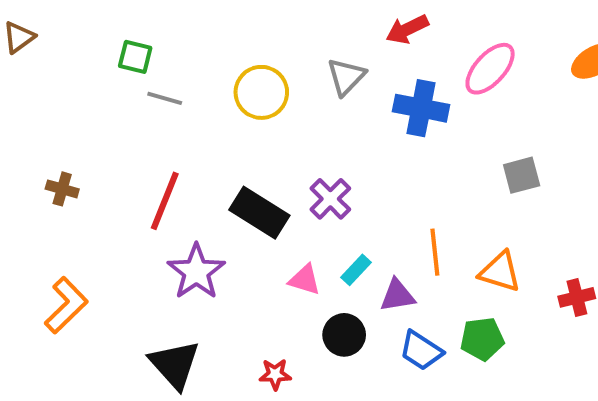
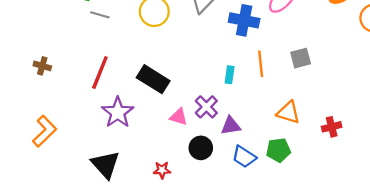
purple cross: (330, 199) -> (206, 107), moved
orange line: (435, 252) -> (261, 64), moved
cyan rectangle: (356, 270) -> (230, 75), moved, turned -35

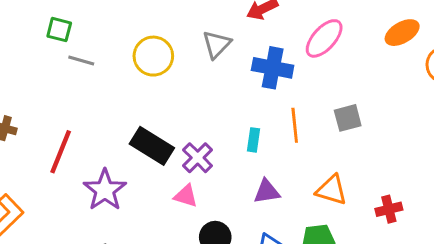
red line: (100, 73) -> (61, 152), moved
purple cross: (206, 107) -> (198, 158), moved
purple triangle: (231, 126) -> (267, 192), moved

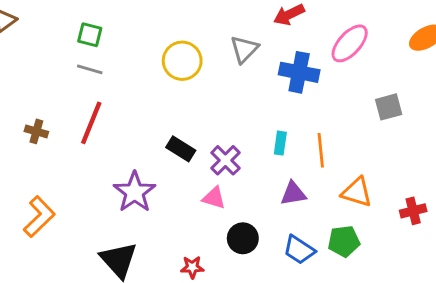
gray line: (81, 61) -> (90, 69), moved
gray square: (348, 118) -> (389, 107), moved
orange line: (295, 125) -> (321, 150), moved
black rectangle: (152, 146) -> (181, 149), size x0.7
red line: (61, 152) -> (91, 123), moved

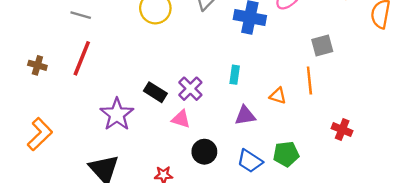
black rectangle: (181, 149) -> (155, 92), moved
orange line: (321, 150) -> (309, 81), moved
orange triangle: (357, 192) -> (278, 96), moved, size x0.7
red cross: (413, 211) -> (342, 130), turned 36

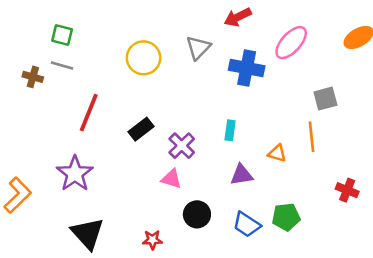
red line: (82, 58) -> (89, 113), moved
brown cross: (37, 65) -> (33, 77), moved
black rectangle: (155, 92) -> (141, 129), moved, turned -70
purple star: (117, 114) -> (75, 174), moved

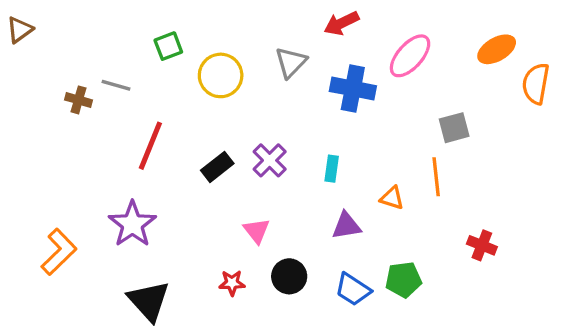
green square: (62, 35) -> (168, 46), moved, turned -35
purple cross: (182, 146) -> (270, 160), moved
pink triangle: (172, 179) -> (257, 231), turned 35
red star: (152, 240) -> (232, 283), moved

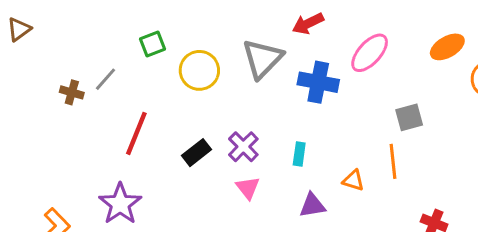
gray triangle: (291, 62) -> (262, 59), size x1.4
gray line: (116, 85) -> (106, 79), turned -65
pink triangle: (257, 231) -> (248, 188), moved

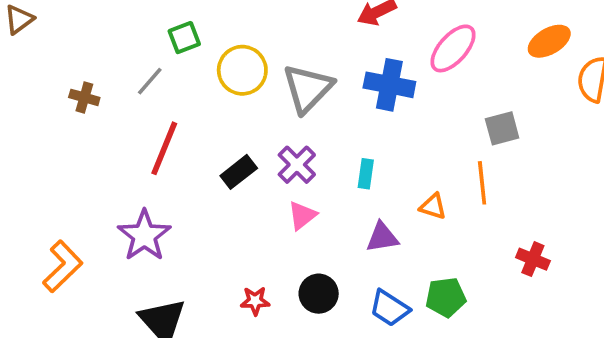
gray triangle: (262, 59) -> (308, 88), moved
gray line: (106, 79) -> (150, 81), moved
pink triangle: (248, 188) -> (302, 216), turned 30

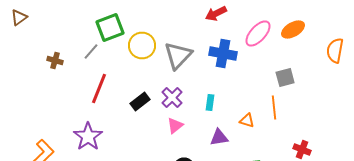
green square: (184, 38) -> (110, 28), size x1.6
orange ellipse: (549, 41) -> (293, 30), moved

